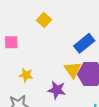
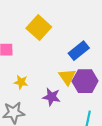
yellow square: (44, 20) -> (39, 28), size x1.6

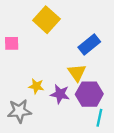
purple hexagon: (85, 81) -> (89, 94), moved
yellow star: (21, 82) -> (36, 86), moved

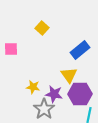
yellow square: (46, 20) -> (42, 28), size x0.6
gray star: (19, 111) -> (44, 109), moved, turned -30

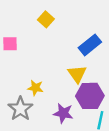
purple star: (54, 94) -> (63, 113), moved
gray star: (44, 109) -> (20, 109), moved

